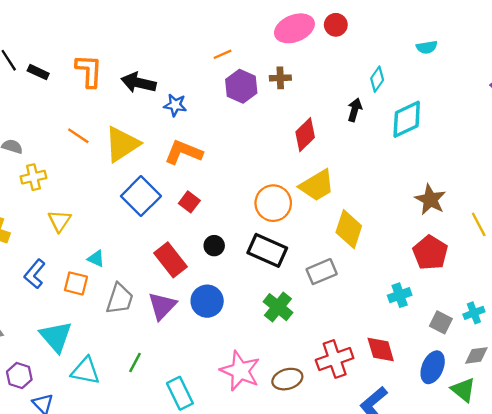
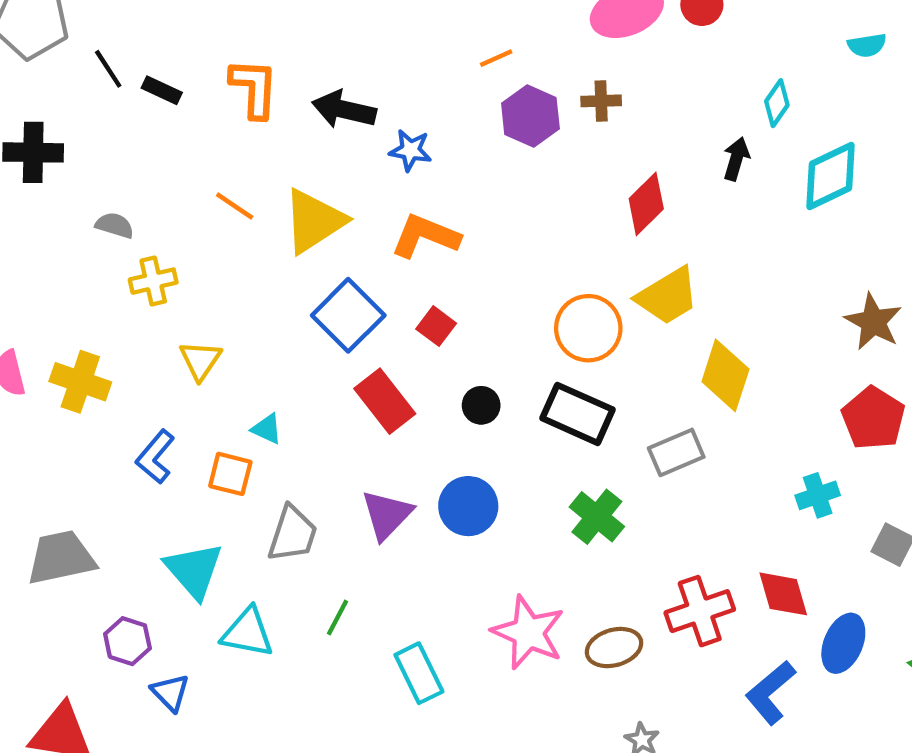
red rectangle: (170, 260) -> (385, 401), moved
gray trapezoid: (120, 299) -> (293, 534), moved
blue ellipse: (433, 367) -> (843, 643), moved

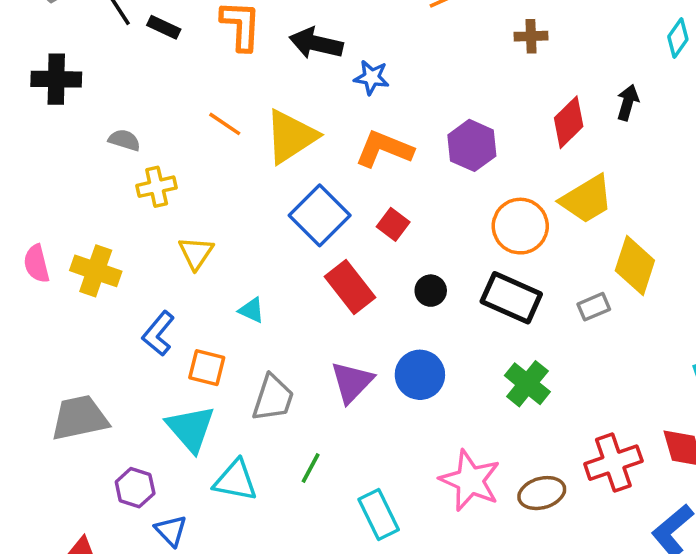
purple hexagon: (530, 116) -> (472, 145), moved
black arrow: (736, 159) -> (628, 102), moved
gray rectangle: (676, 452) -> (594, 307), moved, size x0.7
orange square: (230, 474) -> (207, 368), moved

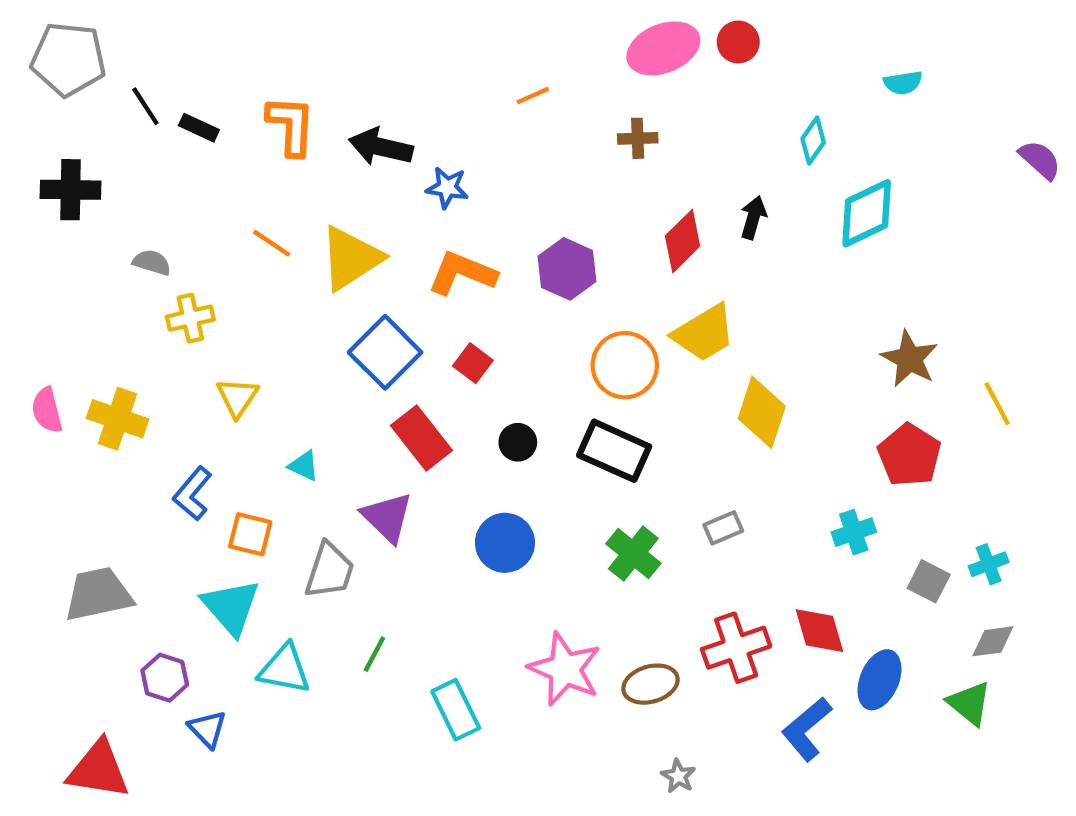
gray rectangle: (594, 307) -> (723, 528), moved
purple triangle: (352, 382) -> (387, 517), moved, turned -30

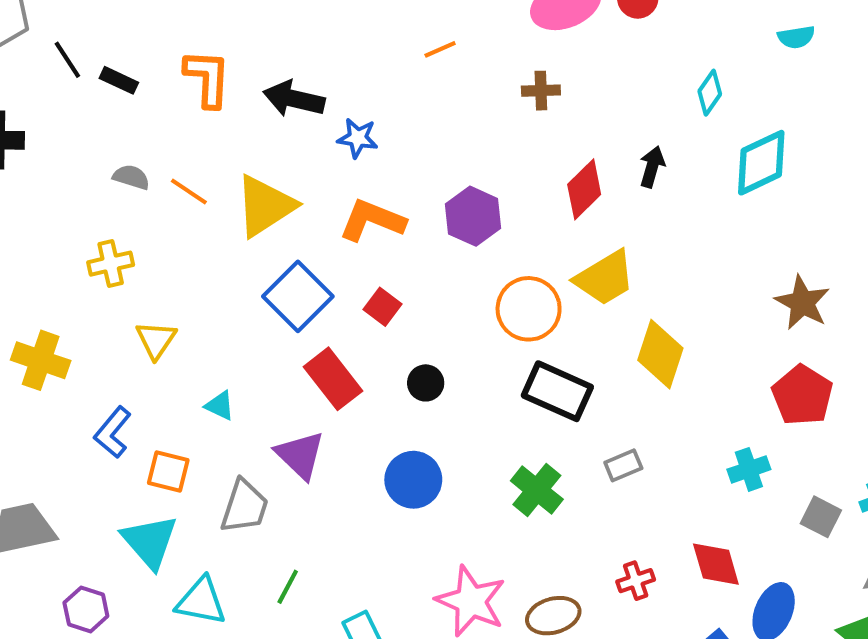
gray semicircle: (152, 262) -> (131, 177), moved
black rectangle: (614, 451) -> (557, 391), moved
red cross: (736, 648) -> (636, 581), size x0.6

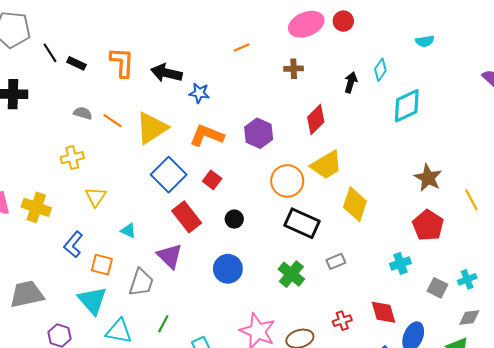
black arrow: (652, 167) -> (351, 82), moved

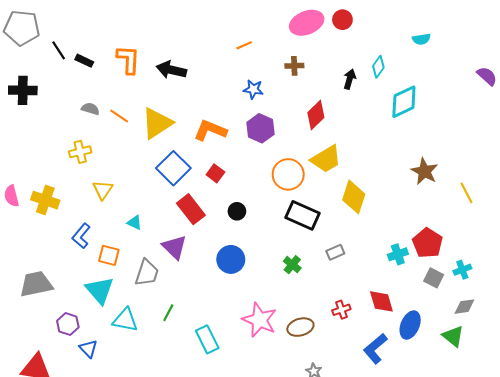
blue star: (199, 93) -> (253, 89), moved
red pentagon: (428, 225) -> (428, 243), moved
green cross: (291, 274) -> (292, 265), size x0.7

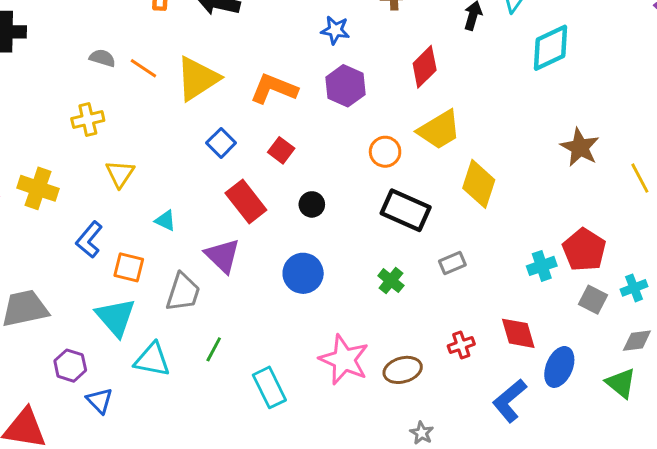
blue square: (173, 168) -> (221, 143), size x0.6
orange circle: (288, 174) -> (385, 152), size x0.7

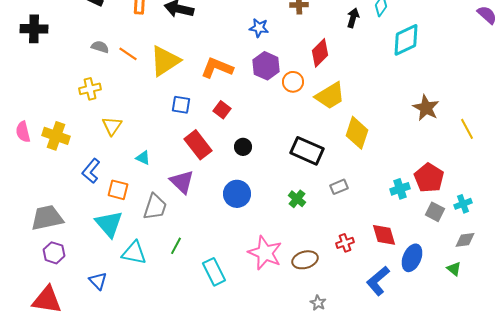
blue square: (221, 143) -> (181, 105), turned -36
orange circle: (385, 152) -> (293, 82), moved
purple hexagon: (70, 366) -> (54, 253), moved
green triangle: (621, 383) -> (454, 269), size x0.7

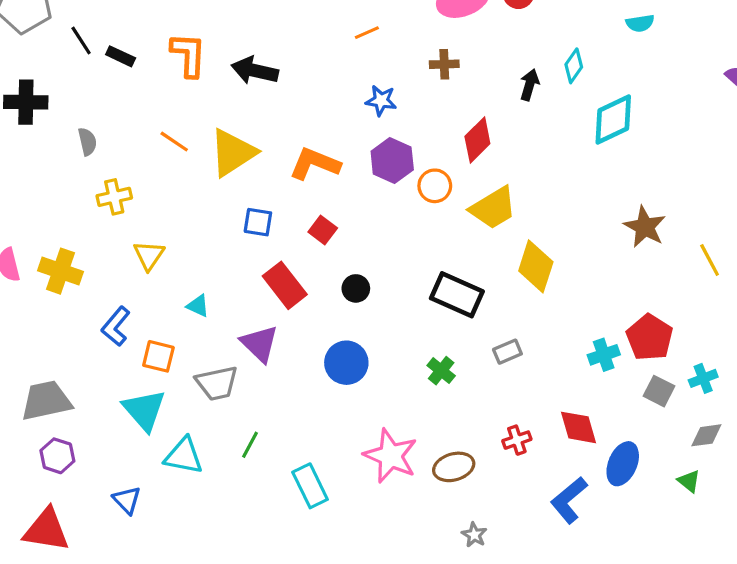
gray semicircle: (100, 47) -> (87, 142), moved, turned 60
gray trapezoid: (155, 207) -> (217, 383), turned 60

